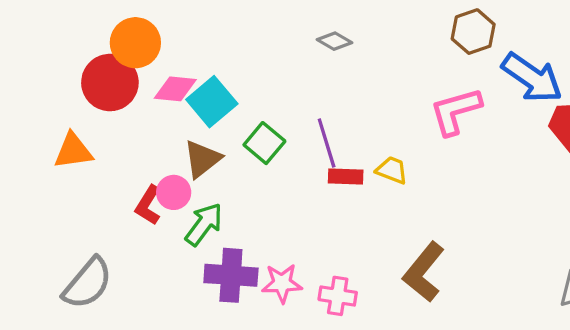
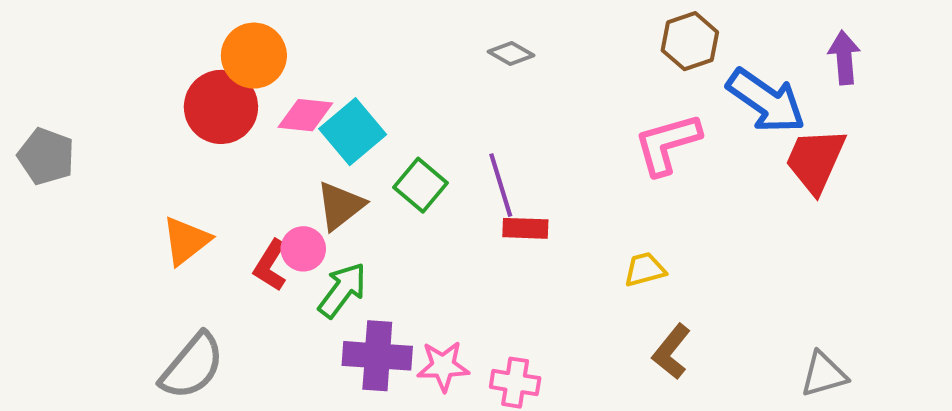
orange triangle: (73, 151) -> (186, 241), moved, turned -30
yellow trapezoid: (392, 170) -> (645, 269), moved, turned -36
brown L-shape: (424, 272) -> (671, 352), moved, size x0.7

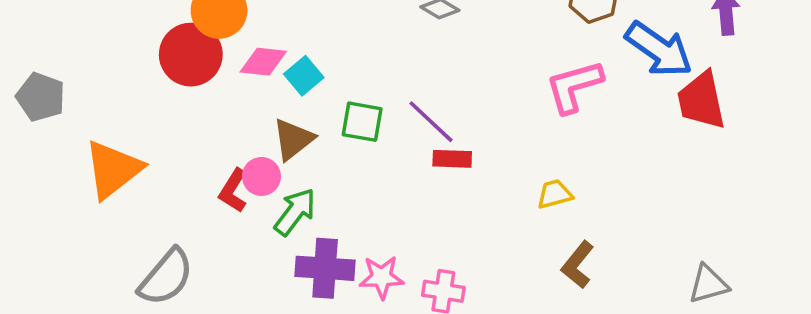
cyan square: (353, 132) -> (304, 76), size x0.7
red trapezoid: (815, 160) -> (701, 100), turned -36
green square: (421, 185) -> (362, 122), turned -30
purple line: (501, 185) -> (431, 122), turned -30
orange triangle: (186, 241) -> (113, 169), moved, size x1.4

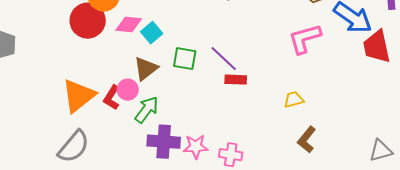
orange triangle: (113, 169) -> (79, 96), moved

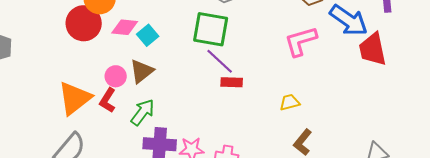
green square: (185, 59) -> (211, 29), moved, size x1.5
pink circle: (128, 90) -> (116, 76), moved

